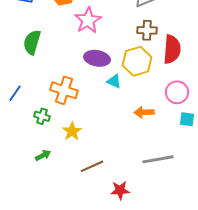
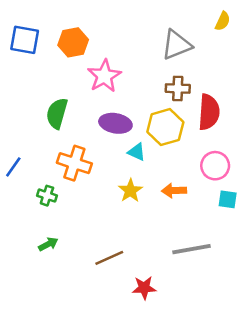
green semicircle: (32, 42) -> (57, 113), moved
yellow star: (72, 131) -> (130, 191), moved

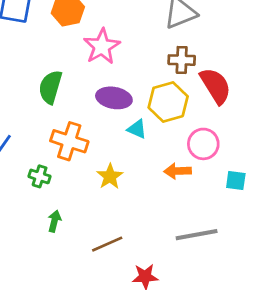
red semicircle: (209, 112) -> (215, 86), turned -36
pink circle: (215, 166) -> (203, 144), moved
yellow star: (130, 191) -> (110, 176), moved
green arrow: (48, 244) -> (54, 221), moved, turned -48

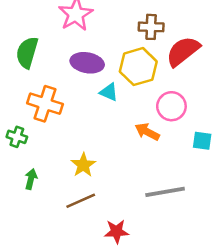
red semicircle: (215, 86) -> (183, 51), turned -96
orange arrow: (178, 171) -> (147, 132), turned 30
yellow star: (110, 176) -> (83, 165), moved

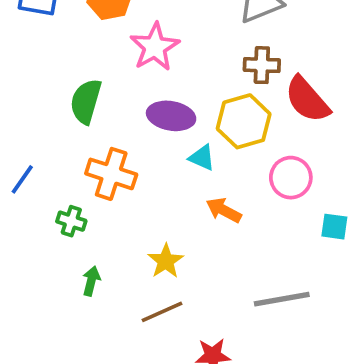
red semicircle: (183, 51) -> (307, 100), turned -93
orange arrow: (147, 132) -> (224, 210), moved

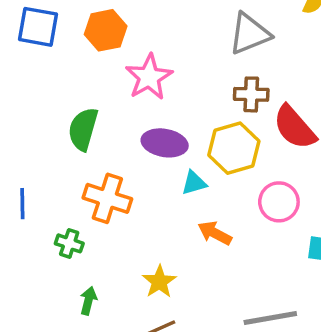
cyan triangle: (202, 158) -> (194, 183), turned -40
blue line: (22, 179) -> (22, 204), turned -36

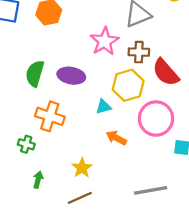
pink star: (149, 77) -> (105, 41), moved
purple ellipse: (165, 143) -> (71, 76), moved
pink circle: (279, 202) -> (156, 119), size x1.4

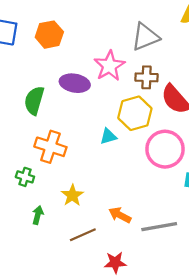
purple ellipse: (71, 76) -> (75, 83), moved
orange arrow: (116, 138) -> (120, 215), moved
yellow star: (82, 168) -> (72, 195), moved

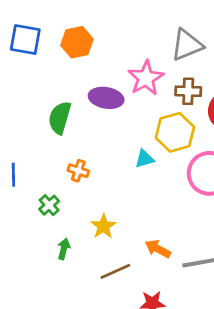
orange cross: (50, 147) -> (78, 171), size x0.6
green cross: (25, 177) -> (49, 205), turned 30

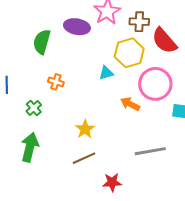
yellow star: (103, 226) -> (85, 129), moved
green arrow: (64, 249) -> (30, 147), moved, size x1.8
orange arrow: (158, 249) -> (130, 104), moved

